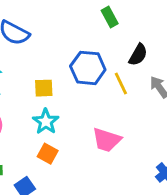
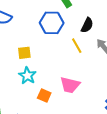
blue hexagon: (88, 68) -> (52, 23), moved
orange square: (48, 154) -> (44, 96), moved

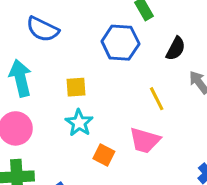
yellow line: (77, 46) -> (157, 99), moved

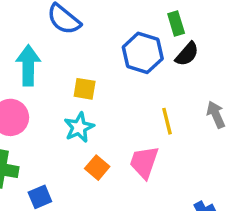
black semicircle: (176, 49) -> (187, 54), moved
pink trapezoid: (145, 140) -> (144, 162), turned 80

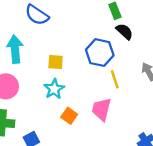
blue hexagon: (143, 53) -> (100, 53), moved
black semicircle: (187, 54) -> (124, 31), turned -84

